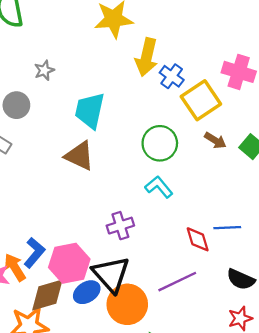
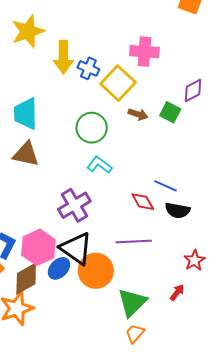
purple cross: (120, 226) -> (74, 205), size x1.4
blue line: (227, 228) -> (166, 186), turned 40
black semicircle: (241, 279) -> (177, 210), moved
purple line: (177, 282) -> (134, 242), turned 36

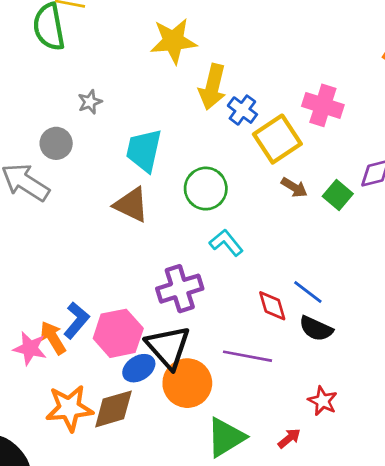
green circle: (92, 128) -> (206, 189), moved
red star: (194, 260) -> (323, 401), turned -30
brown diamond: (26, 279) -> (113, 409), moved

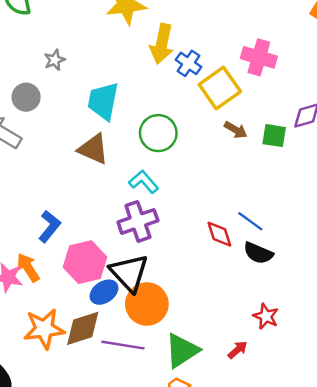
green square: (338, 195) -> (274, 136), turned -30
cyan L-shape: (226, 243) -> (144, 182), moved
blue L-shape: (76, 320) -> (49, 226), moved
purple line: (247, 356) -> (123, 345), moved

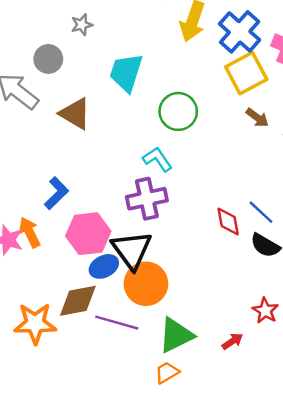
blue cross: (188, 63) -> (240, 32), moved, size x1.6
brown triangle: (93, 149) -> (75, 114), moved
orange star: (44, 329) -> (35, 323), moved

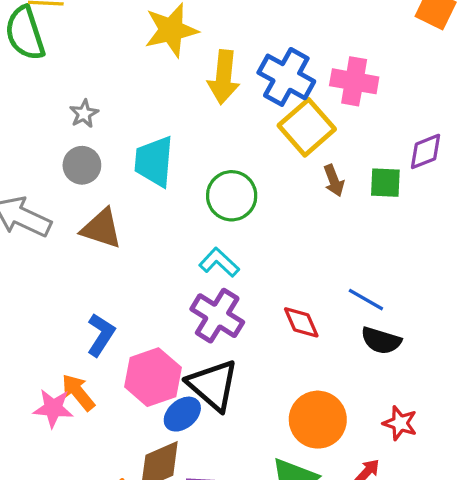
gray circle: (48, 59) -> (82, 165), moved
brown arrow: (257, 118) -> (334, 181), turned 45
purple cross: (147, 199) -> (217, 316), turned -33
red diamond: (228, 222) -> (301, 322), moved
orange circle: (146, 284) -> (318, 420), moved

